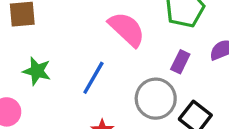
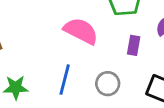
gray circle: (156, 99) -> (108, 84), moved, size x0.7

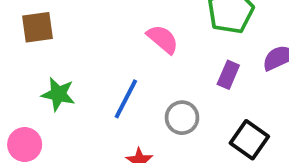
pink semicircle: (81, 31) -> (163, 39), size x0.7

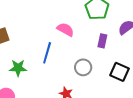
blue line: (126, 99) -> (47, 53), moved

